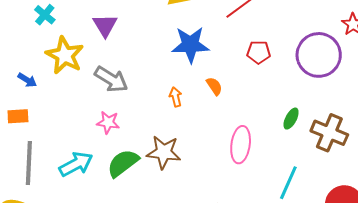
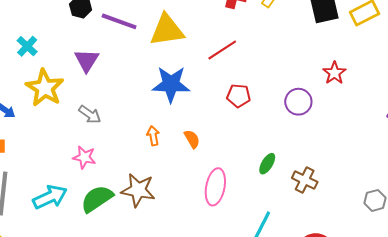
purple circle: (319, 55) -> (298, 102), size x0.6
gray arrow: (111, 79) -> (90, 114), size x0.7
orange semicircle: (214, 86) -> (192, 139), moved
brown cross: (329, 133) -> (305, 180), size x0.7

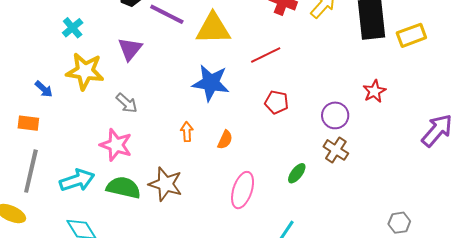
yellow star: (45, 88) -> (85, 71), turned -30
orange semicircle: (192, 139) -> (225, 140), turned 48
pink star: (84, 157) -> (116, 145), size x1.4
brown cross: (305, 180) -> (336, 150), moved
green semicircle: (97, 199) -> (123, 188), turned 40

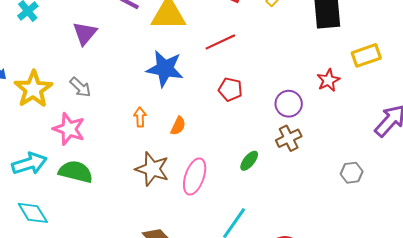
yellow rectangle: (411, 35) -> (366, 55), moved
yellow star: (85, 71) -> (33, 89), moved, turned 30
brown cross: (336, 150) -> (289, 138), turned 30
brown star: (166, 184) -> (152, 169), moved
gray hexagon: (399, 223) -> (352, 173), moved

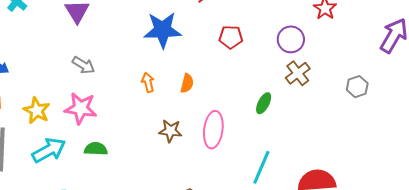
yellow star: (33, 89) -> (37, 111), moved, size x0.7
brown star: (152, 169) -> (170, 131), size x0.7
green semicircle: (76, 172) -> (96, 149), size x0.7
gray hexagon: (352, 173) -> (357, 87), moved

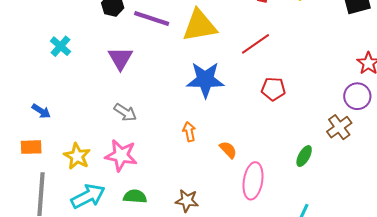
purple circle: (291, 39) -> (357, 96), moved
orange semicircle: (187, 83) -> (228, 150), moved, turned -60
brown star: (170, 131) -> (187, 201), moved

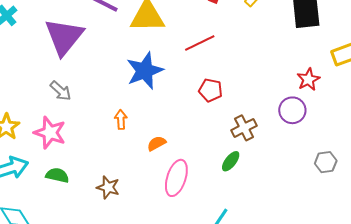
purple triangle: (120, 58) -> (64, 37), size x1.6
blue star: (205, 80) -> (145, 71), turned -30
brown cross: (339, 127) -> (244, 128), moved
orange semicircle: (228, 150) -> (157, 143), turned -84

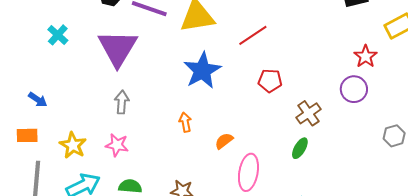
gray arrow: (61, 91) -> (122, 102), turned -120
pink star: (50, 133) -> (117, 145), size x0.7

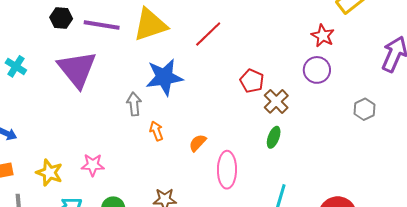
blue star: (202, 70) -> (164, 77), turned 30
red pentagon: (270, 81) -> (252, 81), moved, turned 30
gray arrow: (122, 102) -> (134, 104), moved

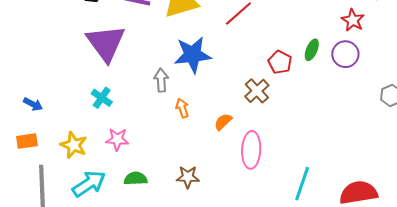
cyan cross: (16, 66) -> (102, 98), moved
brown cross: (276, 101) -> (257, 91), moved
green ellipse: (274, 137) -> (312, 50), moved

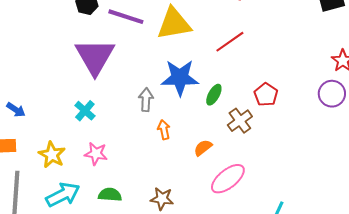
green ellipse: (312, 50) -> (214, 95), moved
pink ellipse: (251, 150) -> (228, 179), turned 42

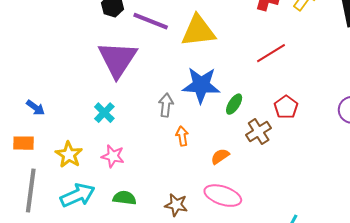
red line: (230, 42) -> (271, 53), moved
pink ellipse: (228, 179) -> (223, 196), moved, turned 54

